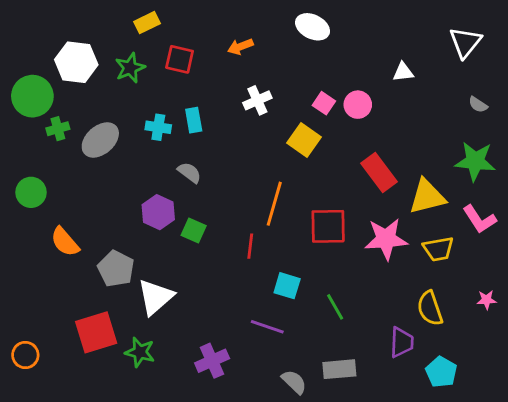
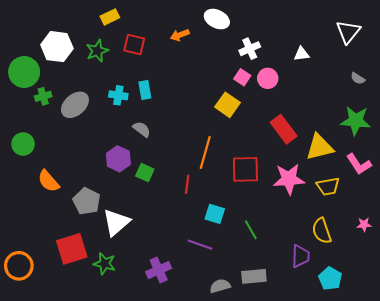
white ellipse: (313, 27) -> (217, 19), moved
white cross: (257, 100) -> (250, 49), moved
orange circle: (25, 355) -> (19, 266), size x1.4
gray semicircle: (294, 382) -> (220, 286), turned -60

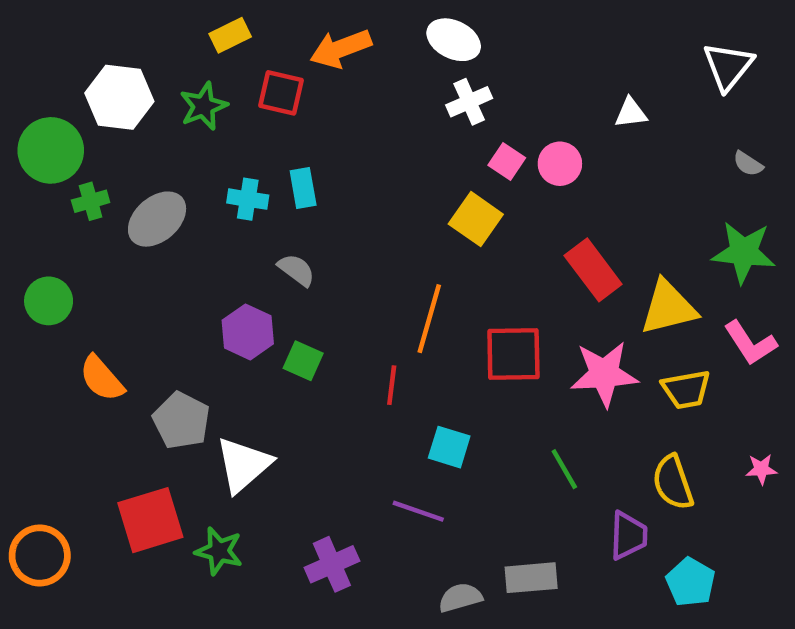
orange arrow: (180, 35) -> (341, 49), moved, size x1.5
white cross: (250, 49) -> (469, 102), moved
green line: (251, 230) -> (564, 469), moved

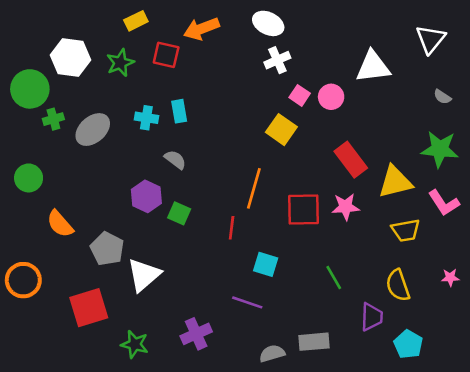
white triangle: (631, 113) -> (373, 67), size x1.8
pink star: (604, 374) -> (345, 207), moved, size x0.7
green star: (219, 551) -> (135, 344), moved
orange circle: (40, 555) -> (23, 280), moved

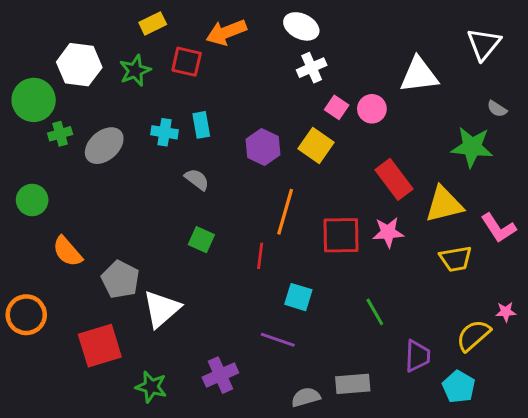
green star: (440, 149) -> (472, 147), moved
purple hexagon: (146, 196) -> (263, 147), moved
yellow semicircle: (398, 285) -> (473, 335), moved, turned 68

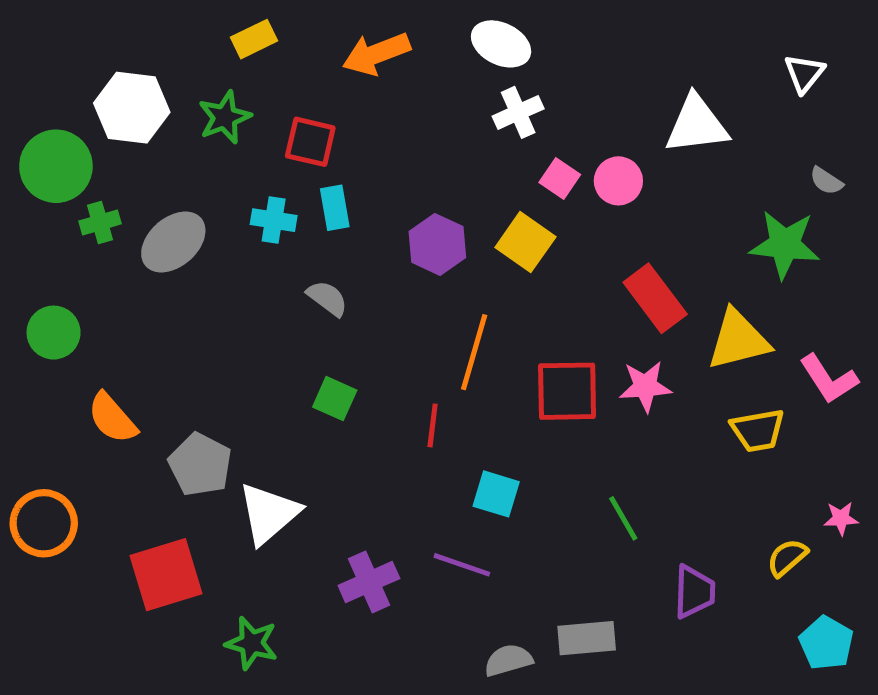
white triangle: (484, 44) -> (804, 73), size x0.7
red square: (187, 62) -> (310, 142), moved
yellow semicircle: (473, 335) -> (787, 557), size x0.7
purple cross: (220, 375) -> (369, 582), moved
cyan pentagon: (459, 387) -> (826, 643), moved

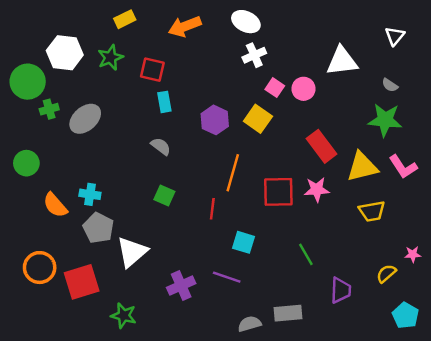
gray semicircle: (826, 181) -> (390, 85), moved
cyan cross: (274, 220) -> (90, 194), moved
pink L-shape: (829, 379) -> (403, 167), moved
orange circle: (44, 523) -> (40, 268), moved

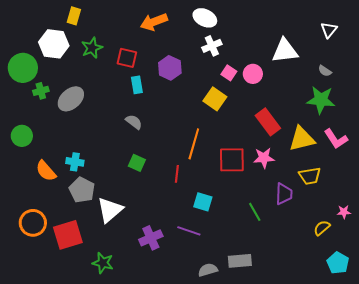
yellow rectangle: (125, 19) -> (74, 16), moved, turned -48
purple hexagon: (215, 120) -> (170, 68), moved
purple trapezoid: (341, 290) -> (284, 194), moved

